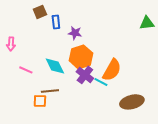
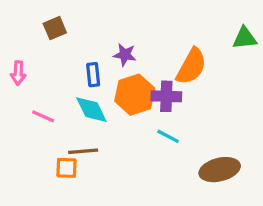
brown square: (40, 12) -> (55, 28), moved
blue rectangle: (56, 22) -> (93, 75), moved
orange semicircle: (112, 70) -> (191, 66), moved
purple cross: (85, 75) -> (166, 96), moved, turned -36

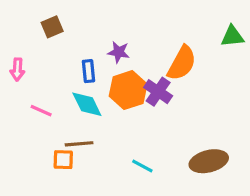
purple cross: (166, 96) -> (158, 92), turned 32
cyan line: (168, 136) -> (142, 166), moved

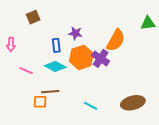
cyan diamond: (87, 104) -> (55, 67), turned -35

